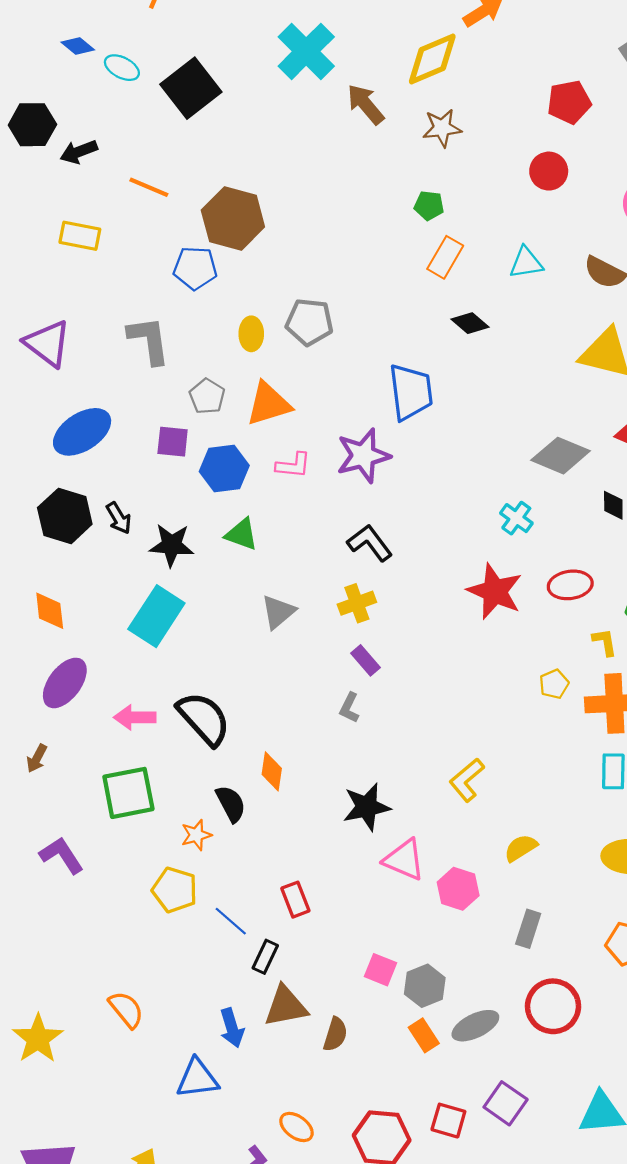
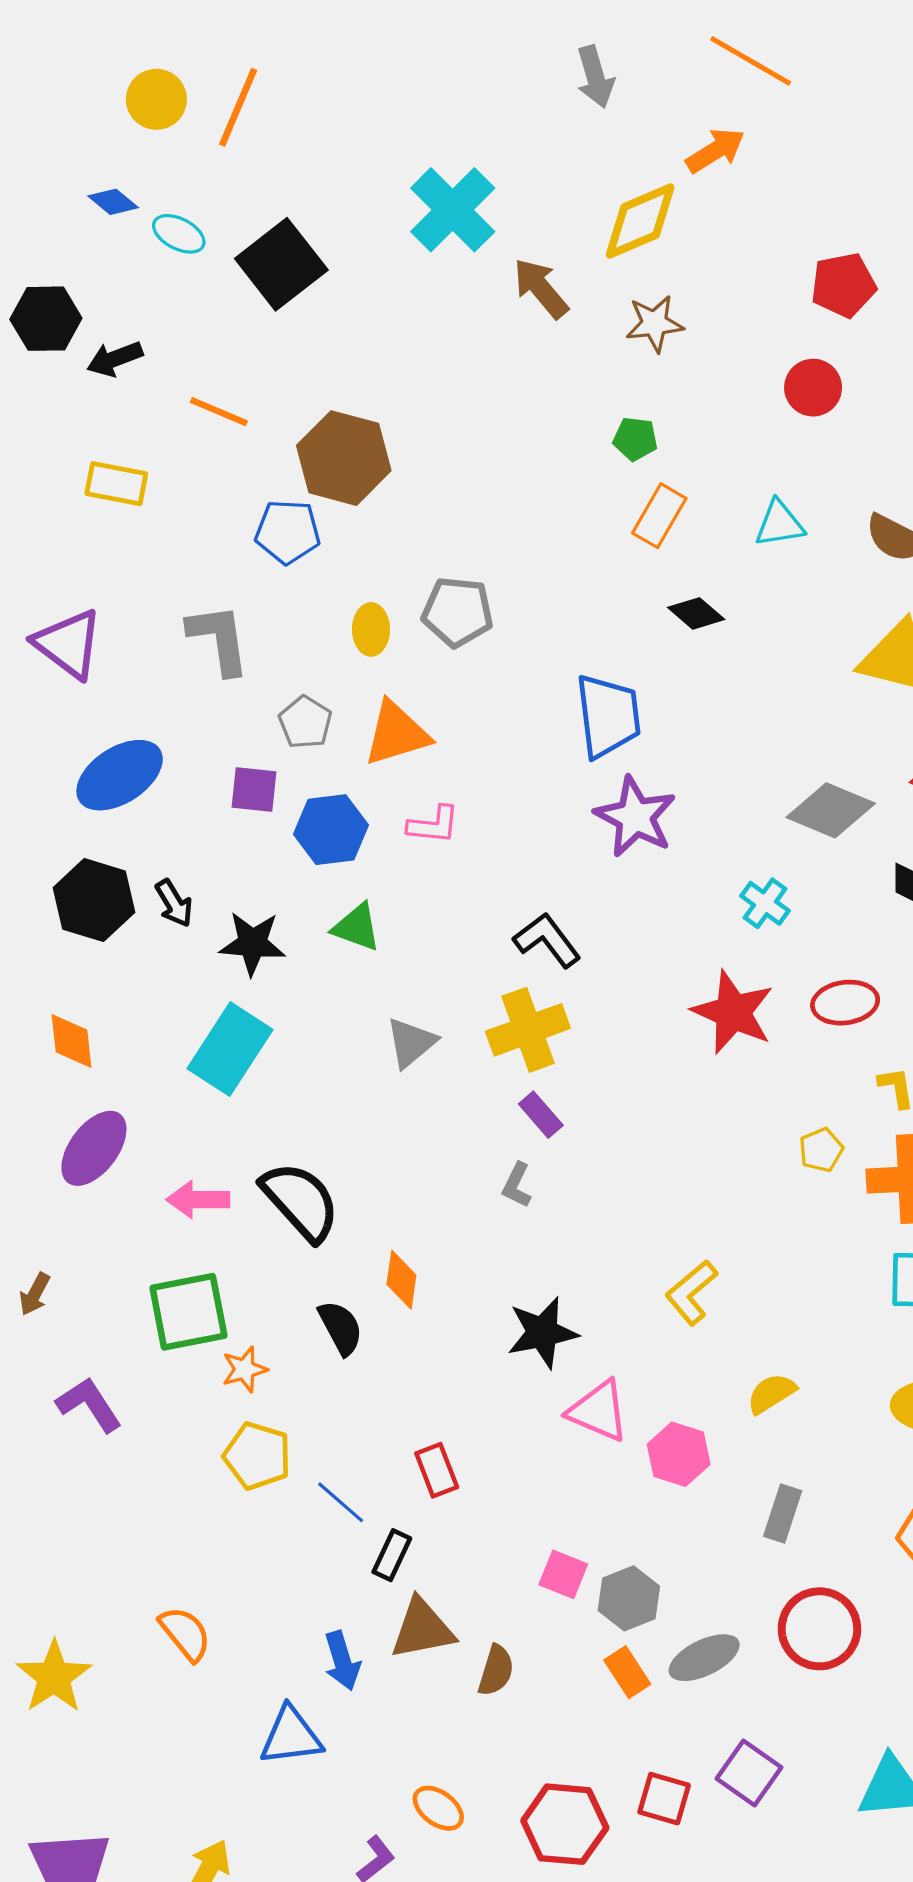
purple star: (363, 456) -> (635, 817), moved, turned -30
yellow cross: (357, 603) -> (528, 1030), size x1.4
brown arrow: (37, 758) -> (35, 1294), moved
orange star: (196, 835) -> (244, 1369), moved

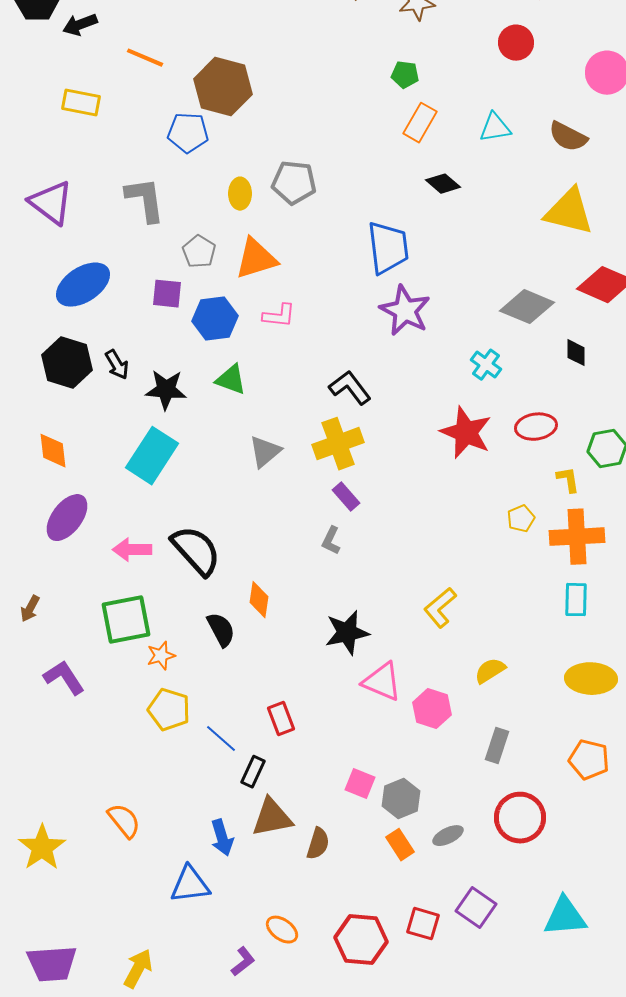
gray ellipse: (704, 1658) -> (448, 836), size x0.7

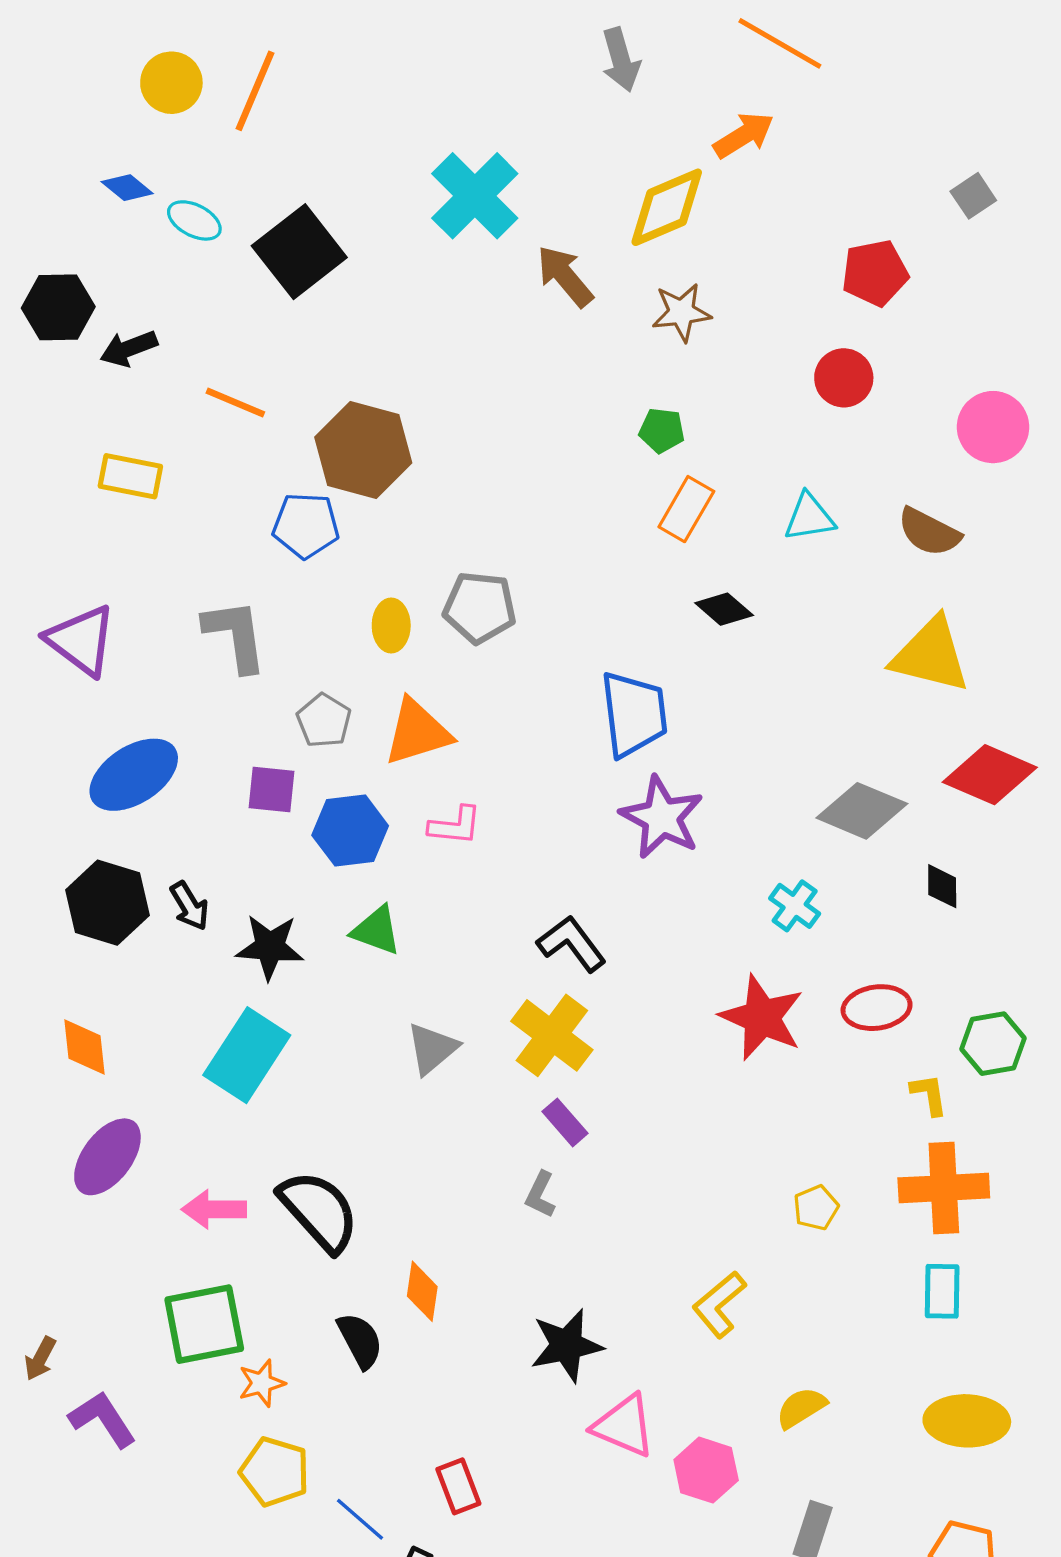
yellow cross: (338, 444) -> (552, 1035), turned -33
yellow pentagon: (521, 519) -> (816, 1208), moved
brown arrow: (30, 609) -> (40, 1359), moved

